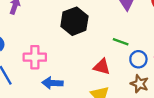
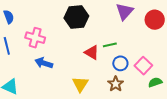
green line: (121, 42) -> (110, 45), turned -48
red triangle: (102, 67) -> (92, 52), moved

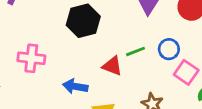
blue arrow: (44, 63) -> (75, 86), moved
blue circle: (120, 63) -> (169, 49), moved

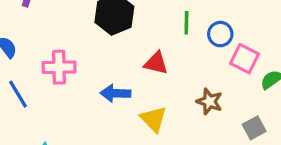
green line: (136, 51) -> (186, 23), moved, turned -60

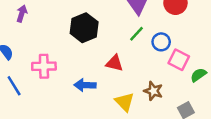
green line: (186, 23) -> (137, 34), turned 42
yellow triangle: (153, 119) -> (125, 102), moved

